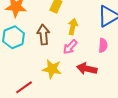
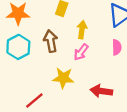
red arrow: (87, 69) -> (101, 91), moved

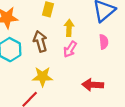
yellow star: (63, 78) -> (42, 77), moved

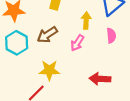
yellow arrow: (69, 28) -> (86, 20), moved
brown arrow: (40, 41) -> (47, 35), turned -108

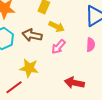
yellow arrow: (86, 20) -> (57, 27), moved, turned 105
brown arrow: (47, 35) -> (32, 35), turned 36

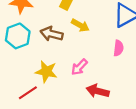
pink arrow: (58, 47) -> (79, 67), moved

